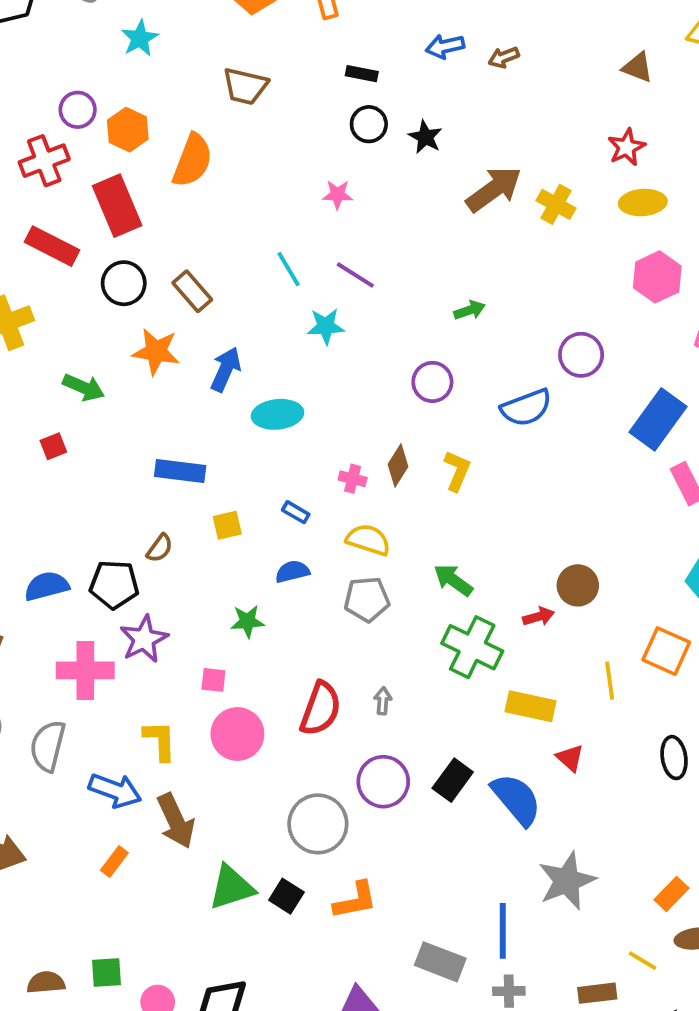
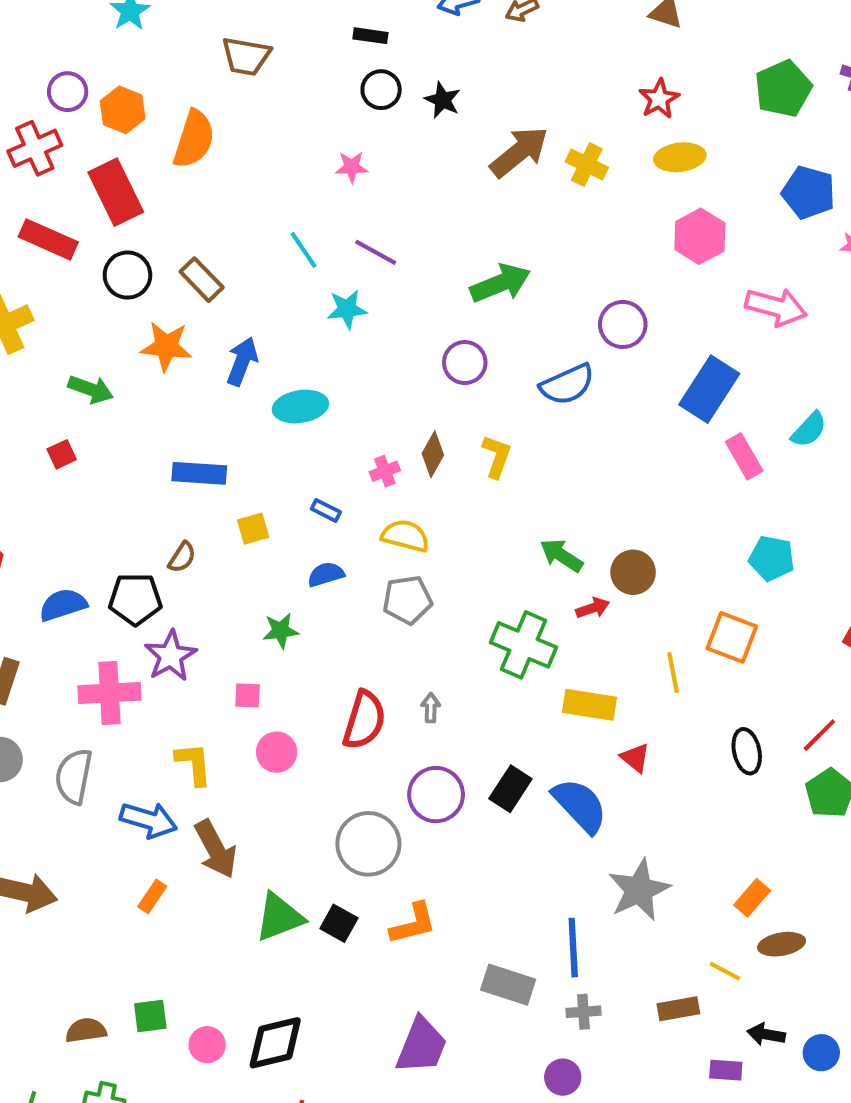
green arrow: (470, 310) -> (500, 283), size x1.8
pink cross: (353, 479) -> (385, 471), turned -32
green arrow: (453, 580) -> (561, 555), moved
pink circle: (237, 734) -> (277, 752), size x0.7

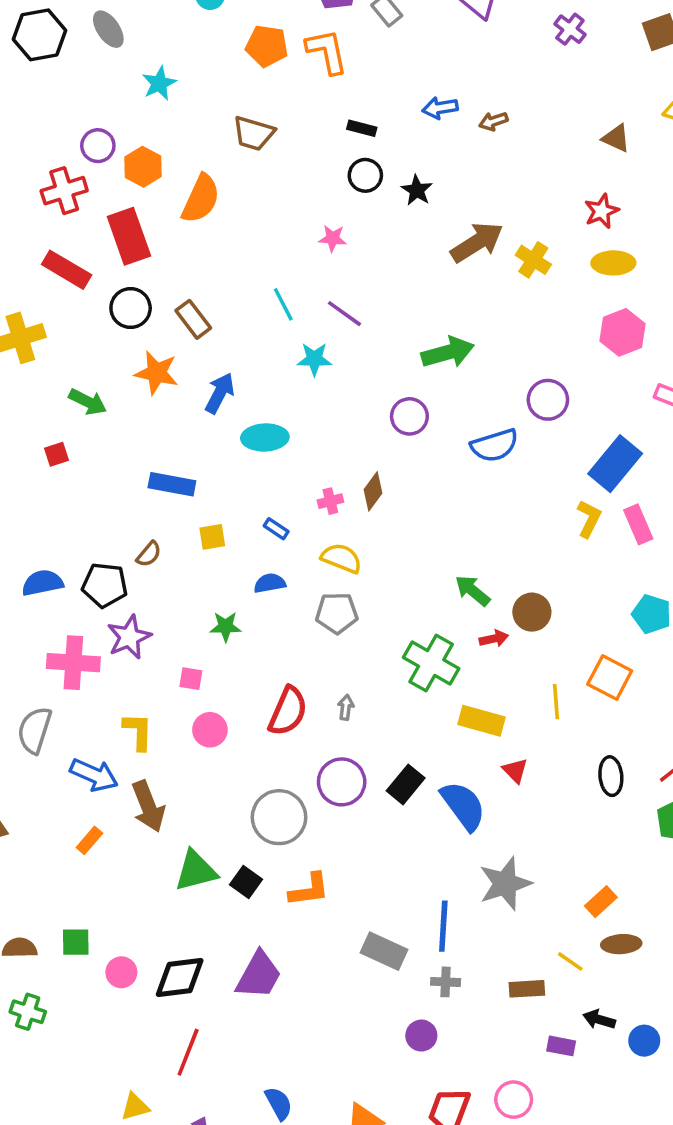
yellow L-shape: (497, 456) -> (589, 519), moved
purple trapezoid: (422, 1046) -> (259, 975), moved

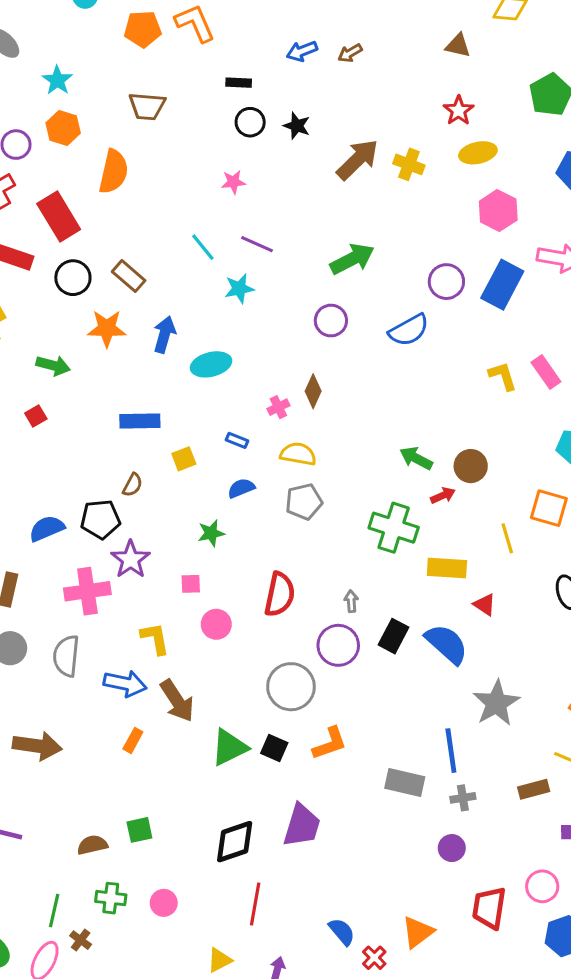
orange hexagon: (143, 167) -> (63, 128), moved
blue rectangle: (615, 464) -> (502, 285), moved
yellow L-shape: (589, 519) -> (503, 376), turned -32
gray arrow: (346, 707) -> (351, 601), moved
pink circle: (121, 972) -> (164, 903), moved

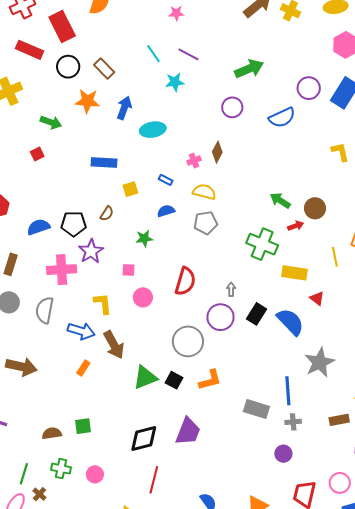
brown semicircle: (133, 485) -> (107, 214), moved

